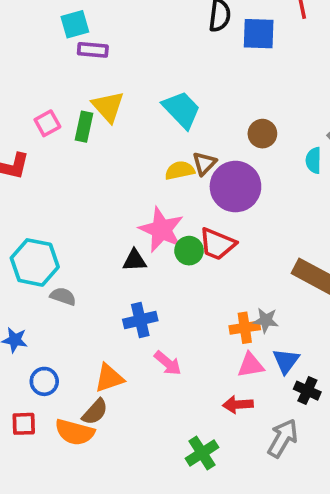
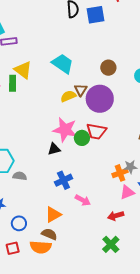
red arrow: (238, 405) -> (116, 216), moved
brown semicircle: (95, 412) -> (49, 234), turned -98

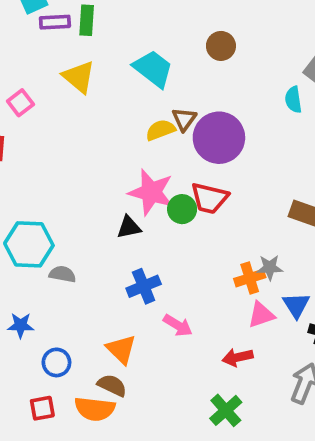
brown circle: (108, 68) -> (221, 46), moved
green rectangle: (13, 83) -> (87, 20), moved
orange triangle: (53, 215) -> (121, 349), turned -48

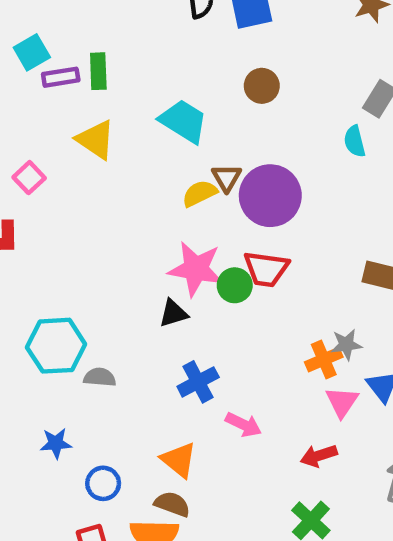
pink triangle: (261, 315) -> (342, 402), turned -32

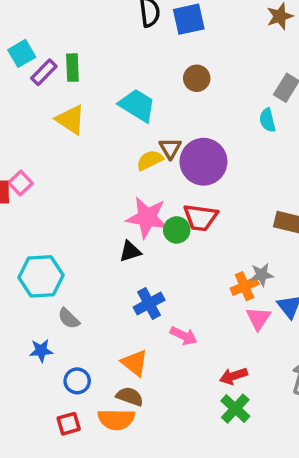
purple rectangle: (61, 77) -> (44, 72), turned -36
pink square: (29, 178) -> (21, 183), moved
gray semicircle: (100, 377) -> (69, 318), moved, turned -140
red arrow: (319, 456) -> (233, 376), moved

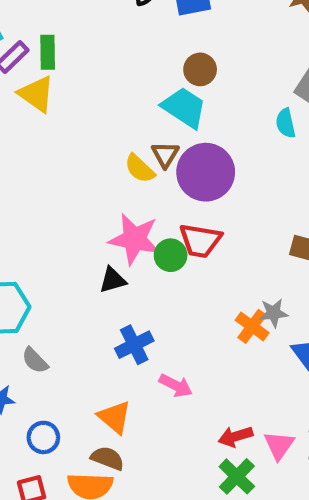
cyan trapezoid: (137, 105) -> (184, 108), moved
yellow triangle: (71, 120) -> (36, 94), moved
yellow semicircle: (150, 160) -> (140, 169), turned -112
orange cross: (245, 286) -> (252, 326), turned -32
pink triangle: (258, 318) -> (279, 445), moved

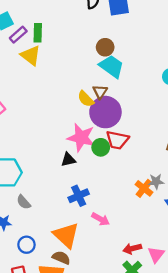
brown circle: (200, 69) -> (105, 47), moved
purple circle: (206, 172) -> (105, 112), moved
orange triangle: (115, 417) -> (66, 235), size x1.4

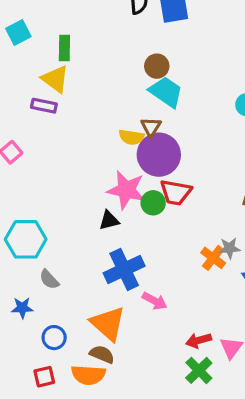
purple rectangle: (18, 35) -> (44, 106), moved, turned 54
yellow semicircle: (86, 99) -> (131, 137), turned -36
blue cross: (79, 196) -> (124, 269), size x1.4

